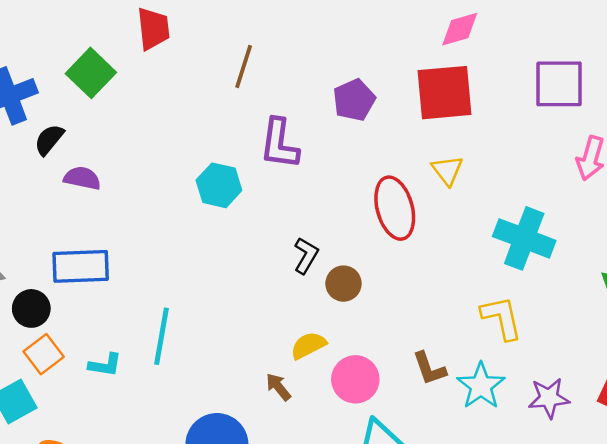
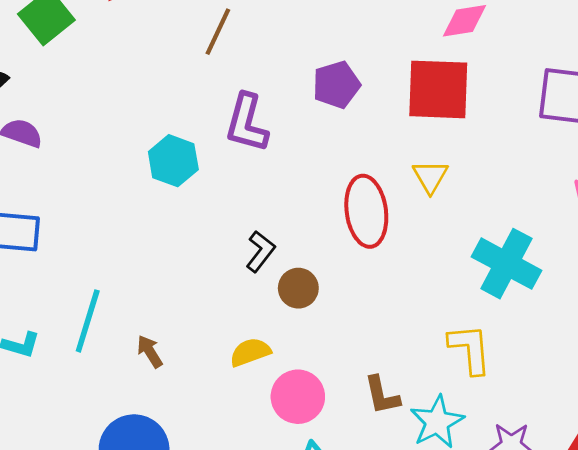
brown arrow: (278, 387) -> (150, 351), moved

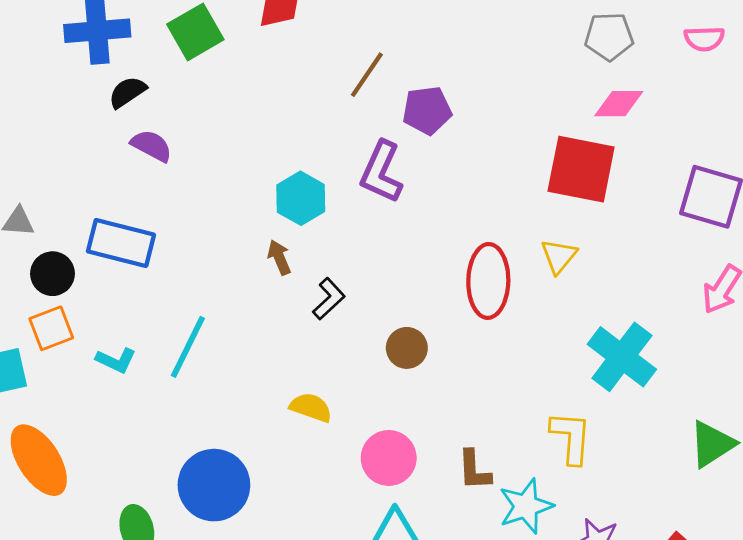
purple pentagon: (336, 85) -> (427, 110), moved
black L-shape: (260, 251) -> (329, 299), moved
brown arrow: (150, 351) -> (279, 257), moved
yellow semicircle: (250, 352) -> (311, 407), moved, turned 30

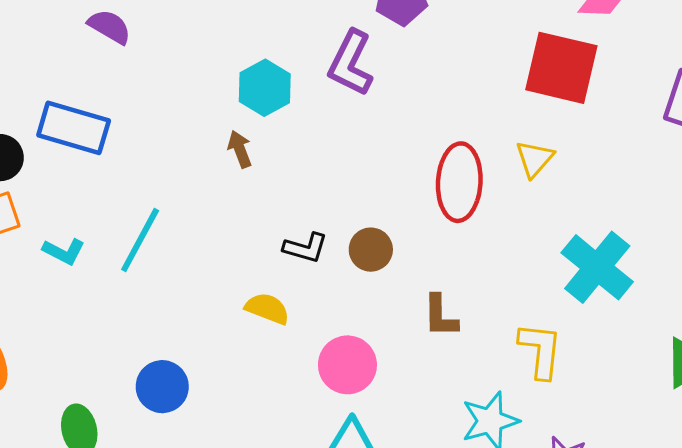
black L-shape: (329, 299) -> (306, 248), moved, turned 57
brown L-shape: (474, 470) -> (440, 316), moved
blue circle: (214, 485) -> (162, 387), size x0.7

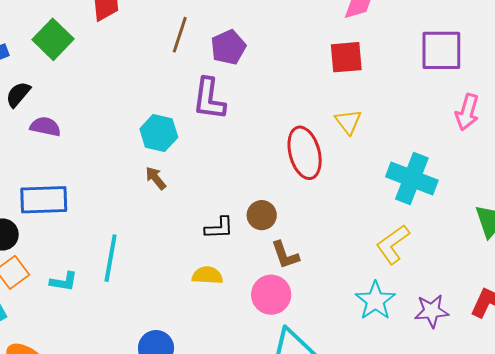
red square: (561, 68) -> (346, 57), size x0.7
brown L-shape: (440, 316) -> (285, 255), moved
yellow L-shape: (540, 350) -> (393, 244), turned -114

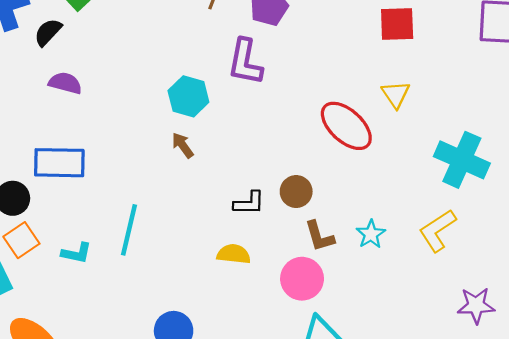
black semicircle: (18, 94) -> (48, 32), moved
red ellipse: (305, 153) -> (346, 126), turned -36
cyan star: (375, 301) -> (371, 234), moved, size x0.7

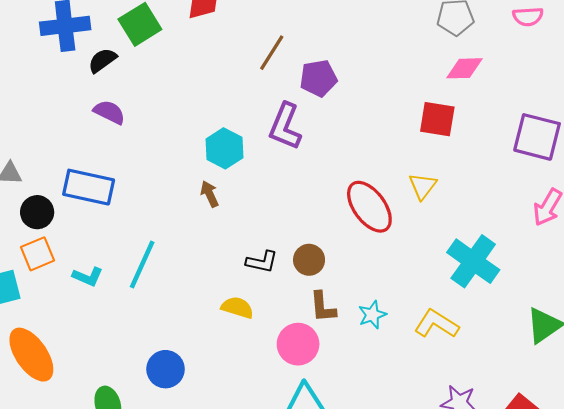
yellow L-shape: (437, 230) -> (436, 324), turned 54

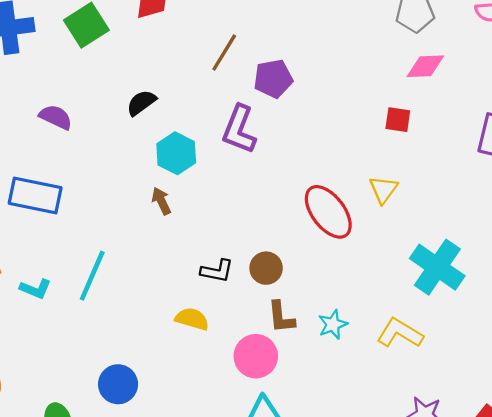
black semicircle: (102, 60) -> (141, 103), moved
red square: (437, 119) -> (398, 120), size x0.7

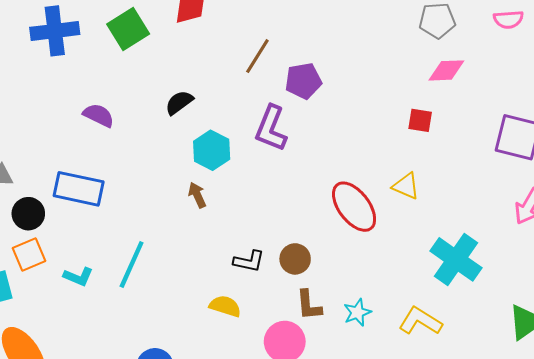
yellow triangle: (383, 190) -> (406, 186), turned -44

